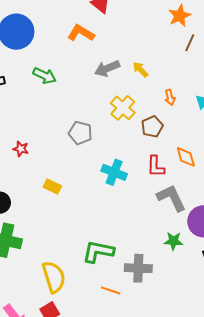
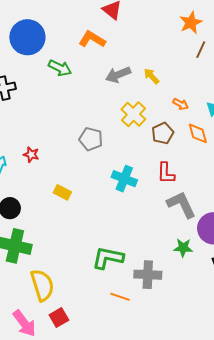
green arrow: (45, 76) -> (60, 68), moved
orange arrow: (170, 97) -> (181, 104), turned -49
orange diamond: (186, 157) -> (198, 133), moved
yellow semicircle: (54, 277) -> (42, 285), moved

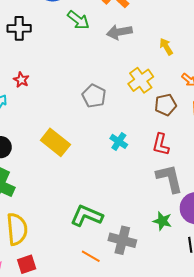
gray arrow: (118, 75) -> (119, 32), moved
red star: (31, 155) -> (21, 80), moved
cyan cross: (124, 179) -> (119, 141), size x0.7
yellow rectangle: (62, 192) -> (55, 142), size x1.6

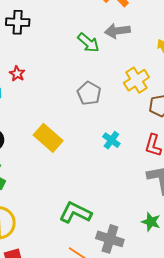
green arrow: (78, 20) -> (88, 43), moved

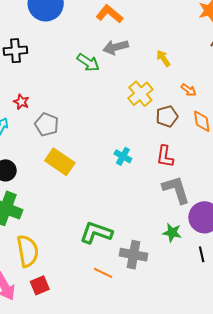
gray pentagon: (89, 93) -> (47, 124), moved

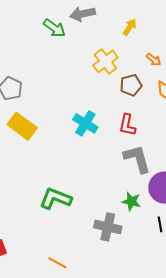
yellow arrow: (163, 58) -> (130, 27), turned 66
cyan cross: (123, 156) -> (85, 123), size x1.4
gray cross: (134, 255) -> (108, 227), moved
orange line: (103, 273) -> (57, 263), moved

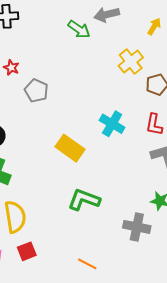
yellow rectangle: (22, 126) -> (70, 148), moved

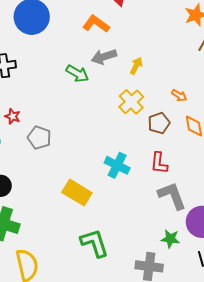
yellow arrow: (154, 26) -> (136, 66), moved
green L-shape: (84, 200) -> (94, 243), turned 56

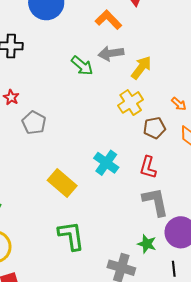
yellow arrow: (136, 66) -> (141, 68), size x1.4

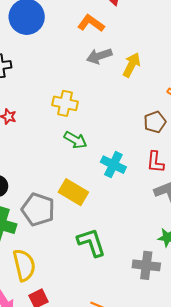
green arrow: (82, 66) -> (75, 140), moved
yellow cross: (131, 102) -> (65, 103), moved, turned -35
gray pentagon: (34, 123) -> (38, 210), moved, size x1.4

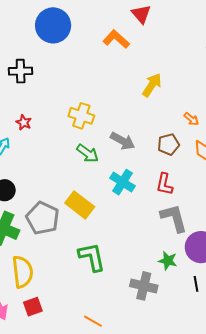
gray arrow: (99, 56) -> (123, 141), moved, turned -140

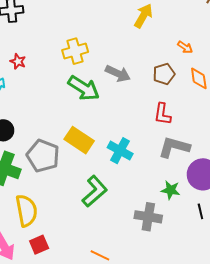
yellow cross: (81, 116) -> (75, 51), turned -30
green arrow: (88, 153) -> (84, 88), size x1.4
cyan cross: (123, 182) -> (120, 151), moved
gray L-shape: (174, 218) -> (174, 147), turned -56
green L-shape: (92, 257) -> (95, 191), turned 64

